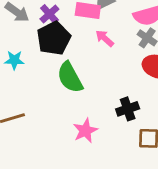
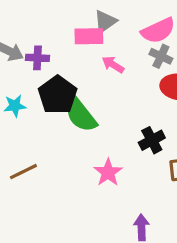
purple cross: (49, 14) -> (37, 58), moved, turned -36
black pentagon: (54, 38) -> (58, 95), moved

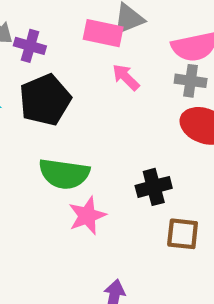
gray cross: (161, 56) -> (191, 81), turned -30
green semicircle: (81, 115) -> (64, 174), moved, turned -57

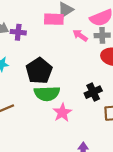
pink arrow: (126, 77) -> (80, 35), moved
black pentagon: (45, 100) -> (39, 71), moved

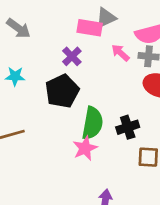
purple cross: (18, 32) -> (72, 56), moved, turned 32
green semicircle: (47, 94) -> (93, 123), moved, turned -85

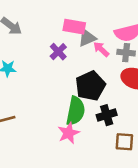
gray triangle: (106, 18) -> (87, 38), moved
black pentagon: (62, 91) -> (90, 86), moved

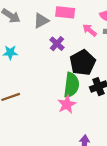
gray triangle: (87, 38) -> (41, 21), moved
purple cross: (58, 52) -> (57, 44), moved

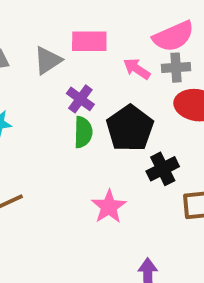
green semicircle: (71, 85) -> (83, 132), moved, size x0.7

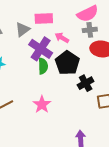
pink arrow: (137, 69) -> (62, 38), moved
purple cross: (80, 99) -> (41, 49), size x1.6
pink star: (109, 207) -> (42, 104), moved

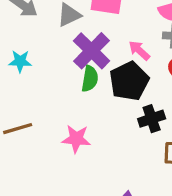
pink arrow: (62, 38) -> (139, 50), moved
pink star: (42, 104) -> (76, 139), turned 30

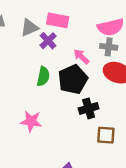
purple cross: (92, 51) -> (48, 41), moved, size x0.6

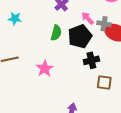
gray cross: (109, 47) -> (104, 24), moved
pink star: (31, 121) -> (45, 69), turned 30

